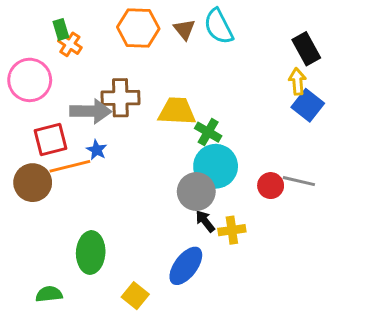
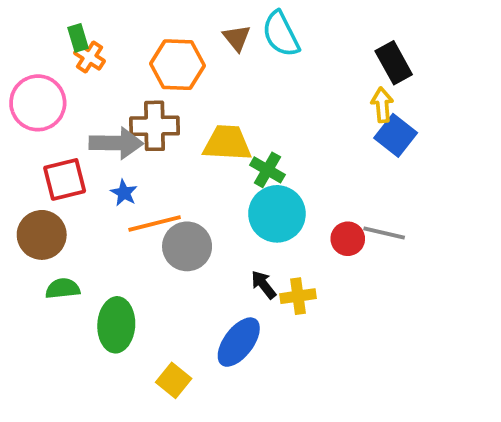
orange hexagon: (138, 28) -> (177, 65), moved
orange line: (70, 166) -> (155, 223), moved
gray circle: (196, 192) -> (187, 246), moved
green semicircle: (49, 294) -> (63, 288), moved

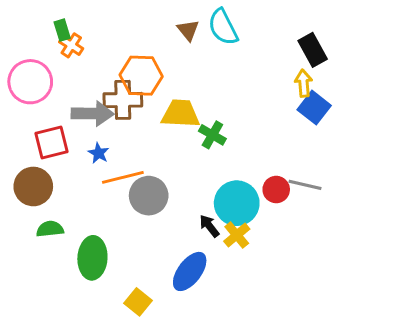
orange hexagon: (177, 65) -> (141, 76), moved
cyan circle: (277, 214) -> (237, 203), moved
yellow cross: (298, 296) -> (237, 235), turned -32

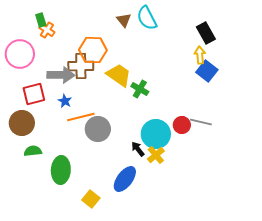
yellow trapezoid: (181, 114) -> (119, 75), turned 32

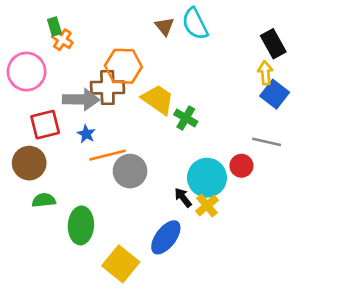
gray line: (201, 122) -> (267, 142), moved
yellow square: (91, 199) -> (121, 264), size x1.5

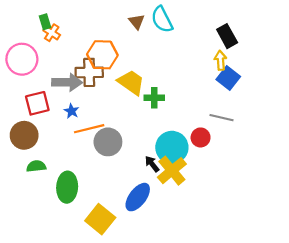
green cross: (186, 118) -> (154, 98), turned -30
yellow cross: (207, 206) -> (172, 171), size x1.5

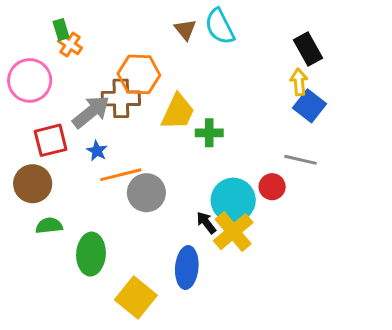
gray arrow: (67, 82) -> (91, 112), turned -40
yellow trapezoid: (131, 82) -> (178, 112), turned 80
blue ellipse: (138, 197) -> (187, 268), turned -32

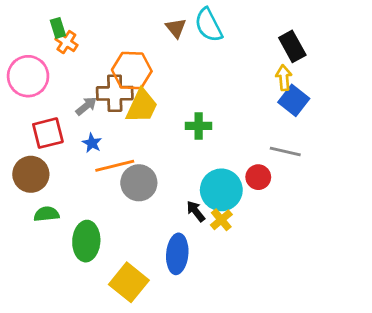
gray arrow: (91, 112) -> (86, 106), size x0.6
yellow trapezoid: (178, 112) -> (142, 106), moved
yellow cross: (233, 232) -> (221, 220), size x0.6

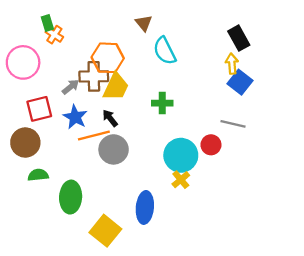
cyan semicircle: (209, 25) -> (165, 51), moved
blue star: (92, 143) -> (75, 117), size x1.5
black arrow: (196, 211) -> (110, 118), moved

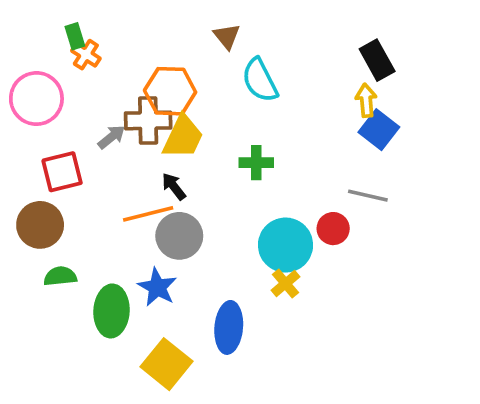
blue star: (75, 117) -> (157, 287), moved

